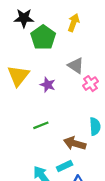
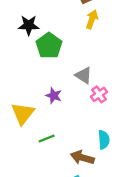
yellow arrow: (74, 23) -> (92, 19), moved
yellow triangle: (18, 76) -> (23, 113), moved

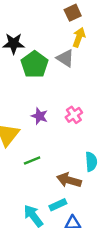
gray triangle: (84, 75) -> (65, 58), moved
pink cross: (99, 94) -> (74, 115), moved

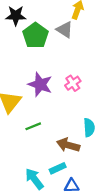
purple star: (39, 116) -> (40, 84), size x1.5

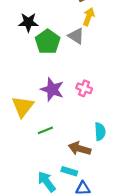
pink cross: (73, 83) -> (84, 88), turned -35
cyan rectangle: (58, 168) -> (69, 171), turned 42

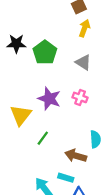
black star: (28, 22) -> (16, 44), moved
gray triangle: (76, 36) -> (83, 62), moved
green line: (45, 130) -> (43, 138), turned -32

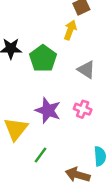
yellow arrow: (84, 28) -> (70, 30), moved

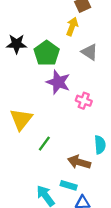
gray triangle: (86, 70) -> (90, 52), moved
purple star: (48, 110) -> (58, 82), moved

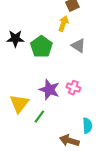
purple star: (58, 82) -> (49, 90), moved
green line: (44, 144) -> (39, 117), moved

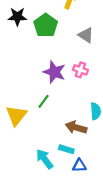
gray triangle: (78, 46) -> (86, 35), moved
yellow triangle: (19, 104) -> (16, 116), moved

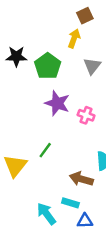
gray triangle: (86, 35) -> (92, 66), moved, turned 35
purple star: (54, 72) -> (57, 103), moved

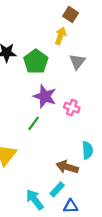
brown square: (85, 16) -> (71, 14), turned -32
green line: (45, 150) -> (34, 123), moved
cyan rectangle: (70, 203) -> (57, 189), turned -64

